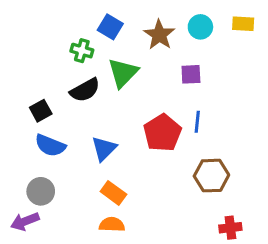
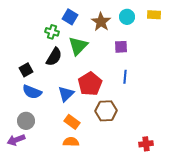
black semicircle: (85, 90) -> (54, 57), turned -30
red pentagon: (162, 133) -> (90, 84), moved
brown hexagon: (211, 176) -> (106, 111), moved

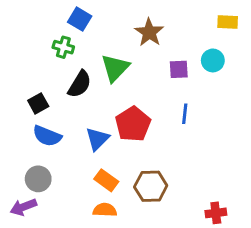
blue square: (70, 17) -> (80, 19), moved
cyan circle: (127, 17) -> (213, 60), moved
green cross: (52, 32) -> (63, 47), moved
brown hexagon: (106, 111) -> (151, 186), moved

